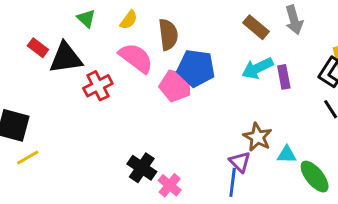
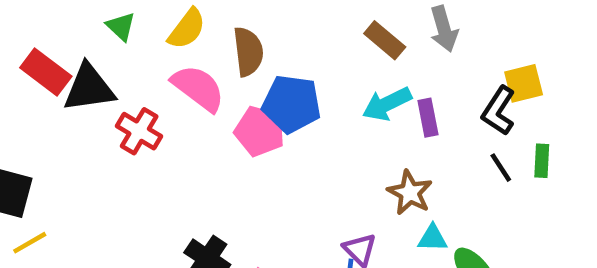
yellow semicircle: (129, 20) -> (187, 29), size x1.4
red rectangle: (38, 48) -> (46, 72), size x1.5
red cross: (98, 86) -> (139, 131), turned -32
brown star: (257, 137) -> (410, 193), moved

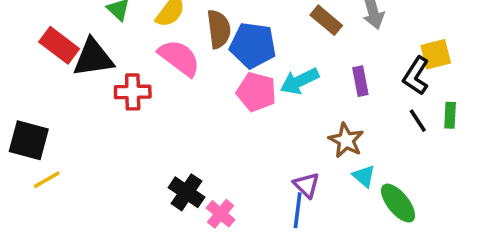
blue pentagon: (291, 104) -> (253, 45), moved
cyan arrow: (387, 104) -> (299, 81), moved
red cross: (139, 131) -> (133, 92), turned -32
pink pentagon: (260, 131) -> (256, 92), moved
cyan triangle: (433, 238) -> (364, 176), turned 40

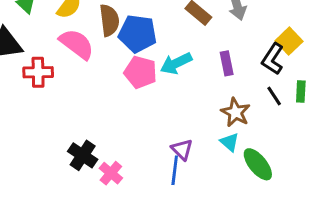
yellow square: (436, 54) -> (289, 41), turned -30
brown star: (346, 140) -> (236, 112), moved

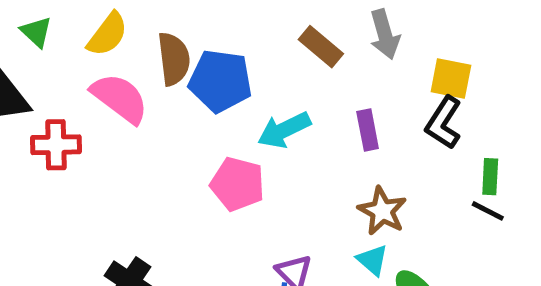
yellow square: (289, 41) -> (451, 79), moved, turned -35
pink pentagon: (141, 72) -> (238, 184), moved
black line: (274, 96) -> (488, 211), moved, turned -30

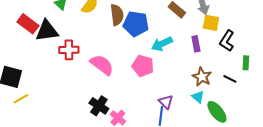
yellow square: (451, 79) -> (211, 23), moved
pink semicircle: (120, 98) -> (102, 65), moved
black line: (488, 211) -> (230, 79), moved

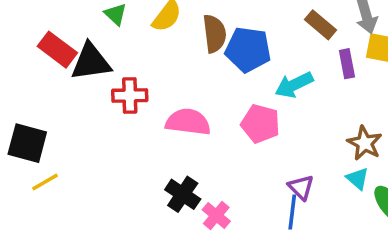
purple rectangle: (196, 44) -> (347, 64), moved
pink semicircle: (102, 65) -> (188, 122), turned -30

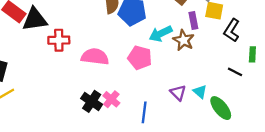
brown star: (365, 143) -> (184, 40), moved
purple triangle: (301, 187) -> (178, 93), moved
blue line: (292, 212) -> (144, 112), moved
pink cross: (216, 216) -> (111, 99), moved

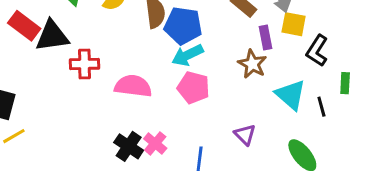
cyan arrow: (161, 34) -> (188, 55), moved
black line: (235, 72) -> (321, 107), turned 48
cyan triangle: (200, 92) -> (291, 95), moved, size x1.6

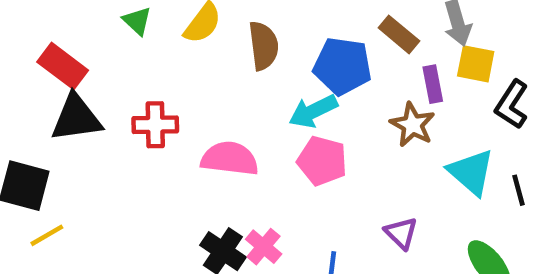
blue pentagon: (183, 26) -> (343, 66), moved
black triangle: (52, 36) -> (76, 118), moved

